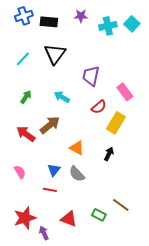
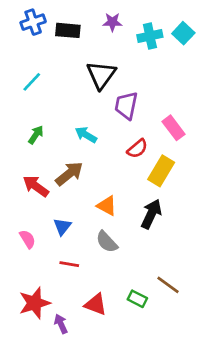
black triangle: (55, 54) -> (101, 75), moved
black arrow: (109, 154) -> (151, 214), size x1.5
blue triangle: (54, 170) -> (62, 227), moved

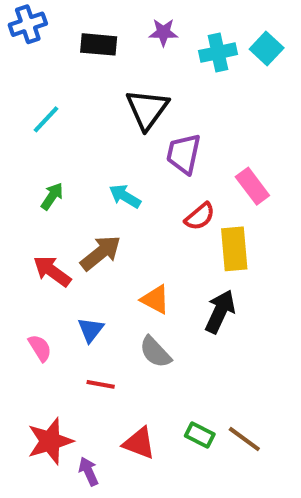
blue cross: (33, 22) -> (28, 24), moved
yellow rectangle: (161, 171) -> (234, 249), turned -36
brown line: (168, 285) -> (244, 439), moved

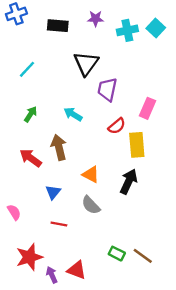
pink rectangle: (252, 186) -> (147, 108), turned 60
brown arrow: (101, 253) -> (59, 147), turned -65
pink semicircle: (40, 348) -> (14, 212), moved
red triangle: (139, 443) -> (77, 270), moved

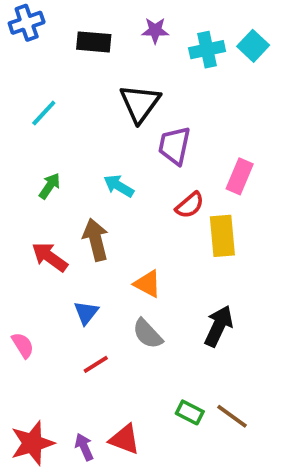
black arrow: (129, 182) -> (219, 326), moved
red line: (59, 224) -> (96, 364), turned -42
red star: (29, 257) -> (32, 443), moved

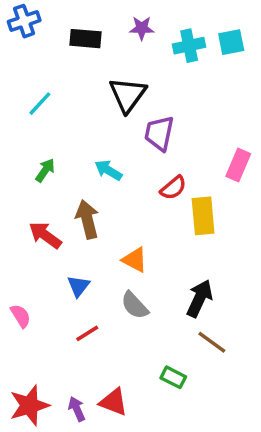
cyan square: (253, 46) -> (231, 42), turned 36
pink rectangle: (240, 176) -> (238, 165), moved
brown line: (232, 416) -> (212, 342), moved

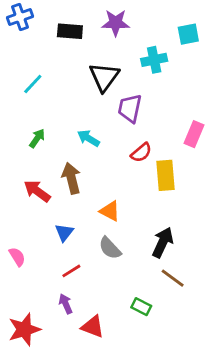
purple star: (142, 28) -> (116, 23), size x1.4
cyan cross: (189, 46) -> (154, 60), moved
purple arrow: (77, 409) -> (66, 304), moved

